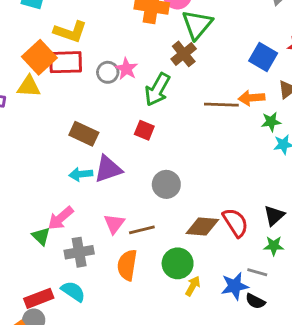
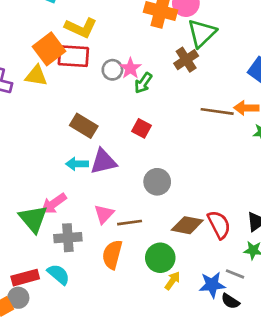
green arrow: (157, 89) -> (143, 83), moved, size x0.7
green triangle: (41, 236) -> (33, 219), size x1.6

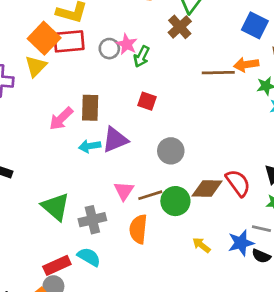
yellow triangle: (36, 76) -> (36, 66), turned -45
brown rectangle: (84, 126) -> (90, 108), turned 70
pink arrow: (54, 204) -> (61, 119), moved
green circle: (160, 258) -> (175, 201), moved
yellow arrow: (172, 281) -> (201, 245), turned -78

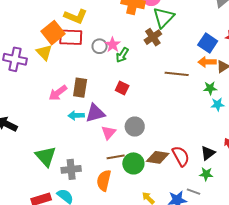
orange arrow: (246, 65) -> (207, 62), moved
yellow triangle: (36, 66) -> (44, 52), turned -36
pink triangle: (124, 191) -> (109, 133), moved

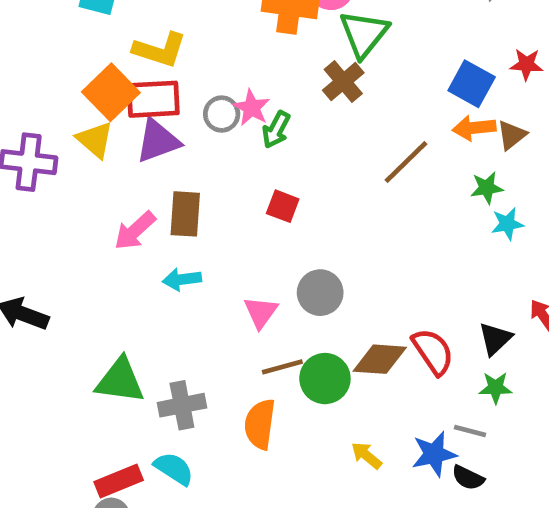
brown line: (177, 74) -> (406, 162), turned -45
purple triangle: (95, 113) -> (158, 141), moved
green triangle: (46, 156) -> (120, 381), turned -35

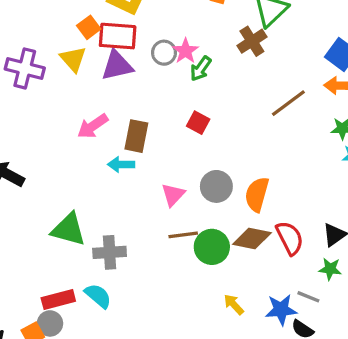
orange square: (111, 92) -> (89, 27), size x0.6
brown rectangle: (185, 214) -> (136, 136), moved
orange semicircle: (260, 424) -> (257, 194), moved

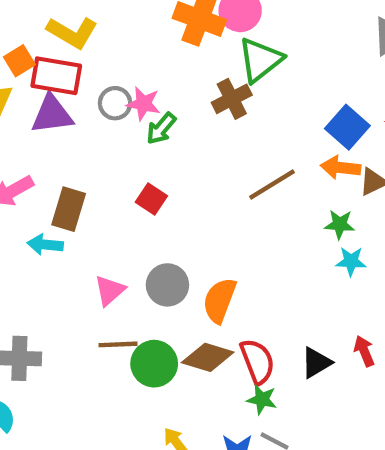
pink star: (185, 51) -> (143, 104), turned -30
green star: (330, 269) -> (262, 399), moved

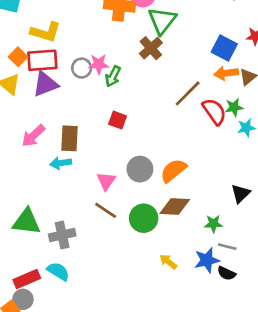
orange semicircle: (220, 300) -> (173, 171), turned 44
brown line: (118, 344) -> (106, 210), moved, turned 50
red semicircle: (257, 361) -> (214, 111), moved

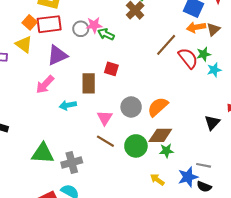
green arrow: (113, 76) -> (106, 34), turned 91
purple triangle: (45, 84) -> (57, 55), moved
brown rectangle: (70, 138) -> (89, 83), moved
green star: (213, 224) -> (166, 151), moved

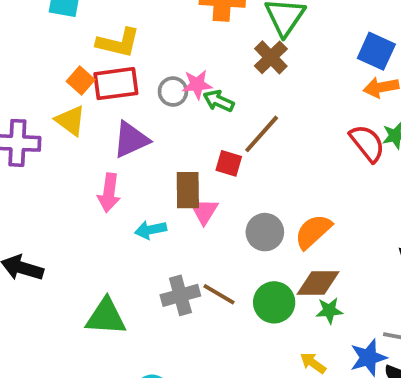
brown line: (166, 45) -> (262, 134), moved
pink arrow: (45, 85) -> (109, 193), turned -36
pink triangle: (105, 118) -> (204, 211), moved
gray cross: (72, 162) -> (180, 295), moved

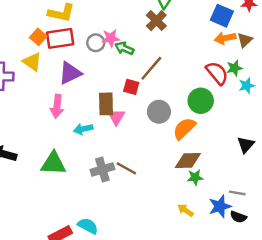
gray circle: (265, 232) -> (159, 112), moved
green circle: (274, 302) -> (201, 101), moved
green triangle: (106, 317) -> (53, 163), moved

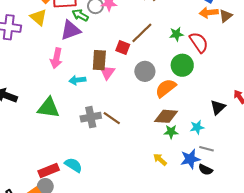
green arrow: (124, 48) -> (80, 15), moved
green star: (234, 68) -> (176, 34), moved
cyan star: (247, 86) -> (197, 127), moved

